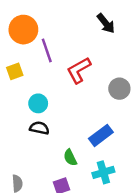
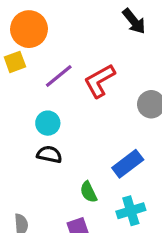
purple line: (47, 50) -> (59, 76), moved, turned 70
yellow square: (15, 71) -> (15, 62), moved

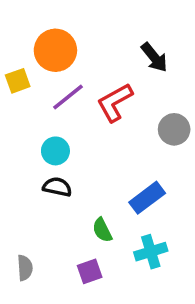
black arrow: (134, 21) -> (154, 57), moved
orange circle: (29, 29) -> (55, 50), moved

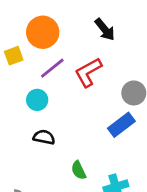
black arrow: (154, 57) -> (105, 29), moved
cyan circle: (55, 151) -> (37, 100), moved
blue rectangle: (147, 198) -> (121, 125), moved

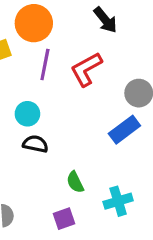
purple line: (52, 68) -> (45, 64), turned -40
cyan circle: (37, 100) -> (27, 114), moved

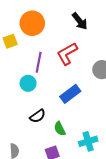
purple line: (45, 64) -> (39, 62), moved
blue rectangle: (124, 130) -> (70, 94), moved
black semicircle: (35, 144) -> (38, 116), moved, turned 133

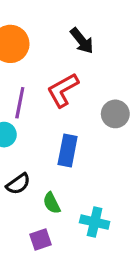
blue rectangle: (70, 94) -> (68, 150), turned -42
cyan cross: (88, 141) -> (95, 222), turned 30

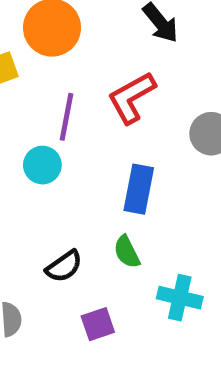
black semicircle: (18, 184) -> (64, 266), moved
green semicircle: (52, 203) -> (127, 252), moved

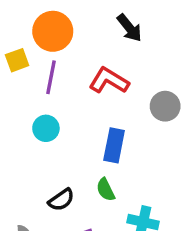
red L-shape: (132, 98) -> (109, 81), turned 60
purple line: (66, 117) -> (51, 77), moved

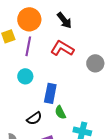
black arrow: (129, 28) -> (64, 20), moved
blue rectangle: (114, 145) -> (50, 93), moved

